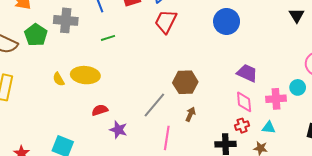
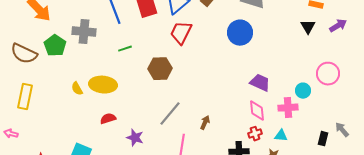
brown hexagon: (185, 82) -> (160, 69), moved
cyan circle: (298, 87) -> (303, 91), moved
red semicircle: (100, 110) -> (108, 119), moved

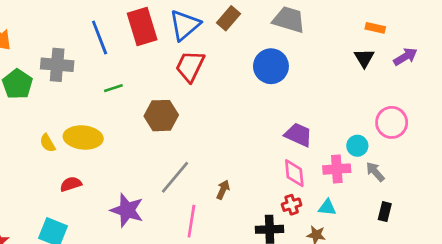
red semicircle: (108, 119) -> (71, 184), moved
gray arrow: (342, 130) -> (375, 172), moved
purple star: (135, 138) -> (127, 210), size x1.4

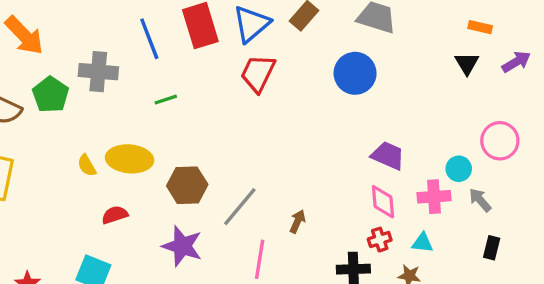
brown hexagon: (161, 116) -> (187, 185), moved

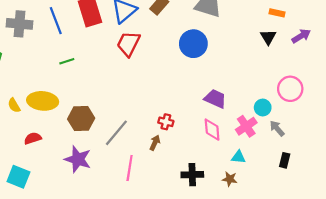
gray cross: (98, 72) -> (20, 24), moved
pink cross: (434, 197) -> (246, 126), turned -30
red cross: (380, 240) -> (166, 122), moved, turned 32

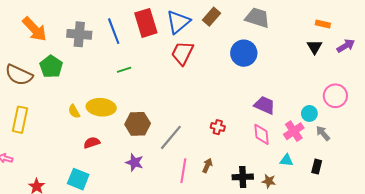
brown arrow: (155, 143) -> (207, 166), moved
purple star: (78, 159) -> (134, 162), size x0.7
black rectangle: (285, 160) -> (317, 167), moved
brown star: (230, 179) -> (269, 181), moved

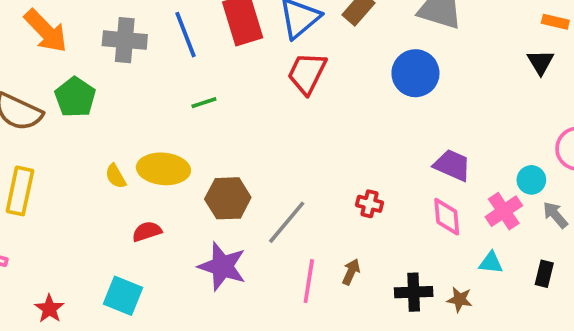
purple star: (134, 162) -> (222, 266), size x1.5

